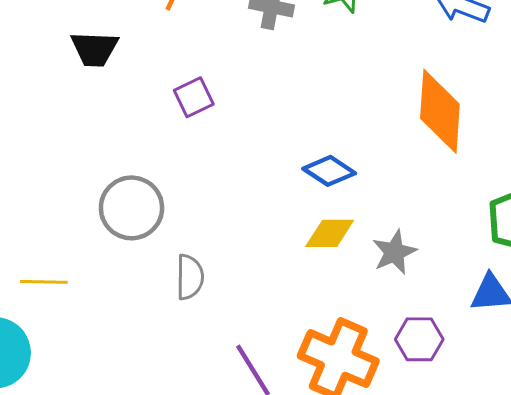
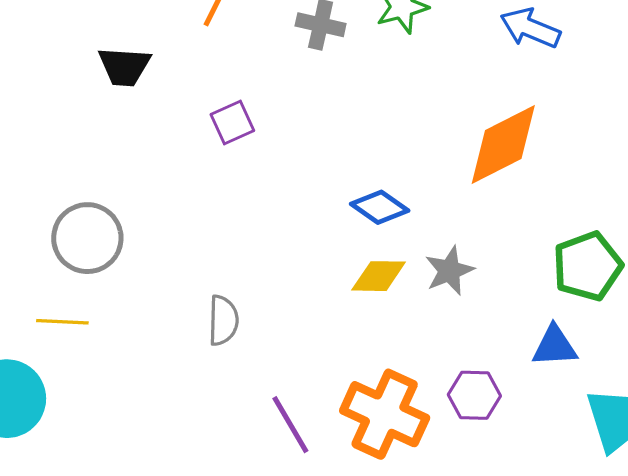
orange diamond: (440, 111) -> (503, 144), turned 58
gray circle: (131, 208) -> (87, 238), moved
gray star: (394, 252) -> (449, 271), moved

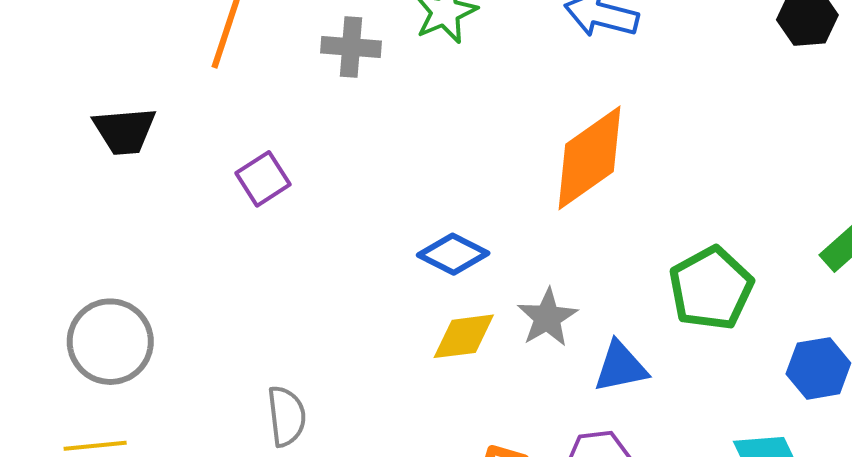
blue triangle: (555, 346) -> (621, 367), moved

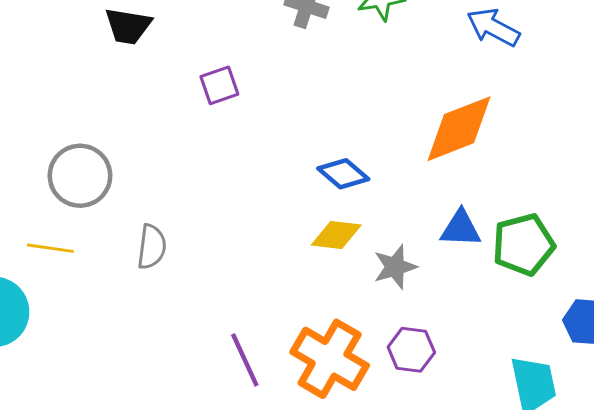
gray star: (547, 318) -> (395, 267), moved
blue triangle: (621, 367) -> (461, 228), moved
gray semicircle: (286, 416) -> (152, 247), moved

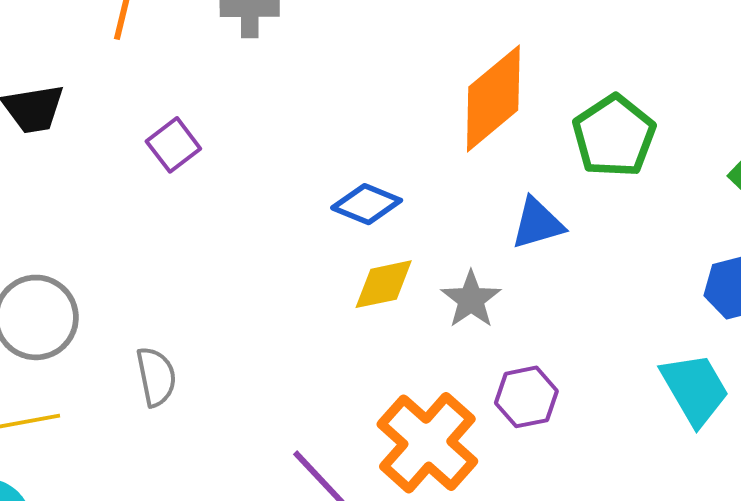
green pentagon: (523, 245) -> (614, 136), moved
orange cross: (330, 359) -> (427, 443), turned 30

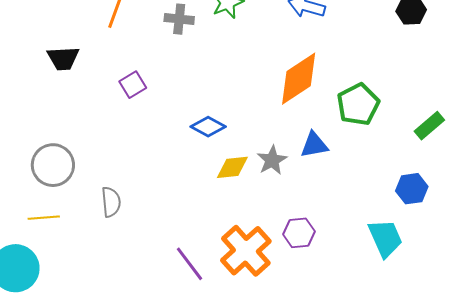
blue diamond: (367, 204) -> (208, 127), moved
gray star: (471, 299) -> (272, 160), moved

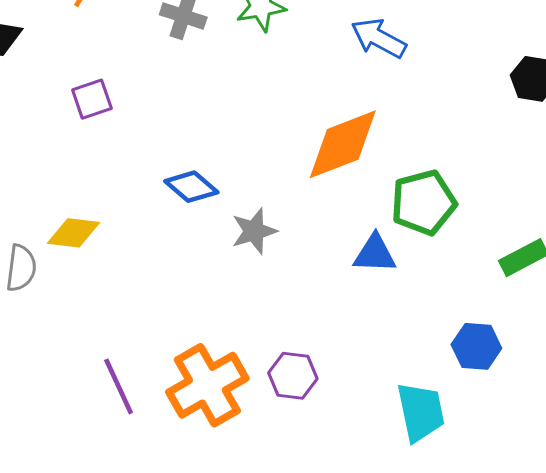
blue triangle: (314, 145) -> (375, 254), moved
gray star: (272, 160) -> (254, 231), moved
yellow diamond: (232, 167) -> (73, 233), moved

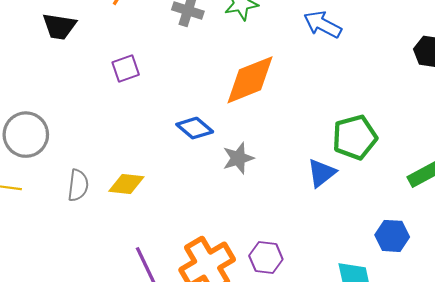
orange diamond: (343, 144) -> (250, 80), moved
yellow diamond: (73, 233) -> (126, 184), moved
blue triangle: (375, 254) -> (321, 173), turned -40

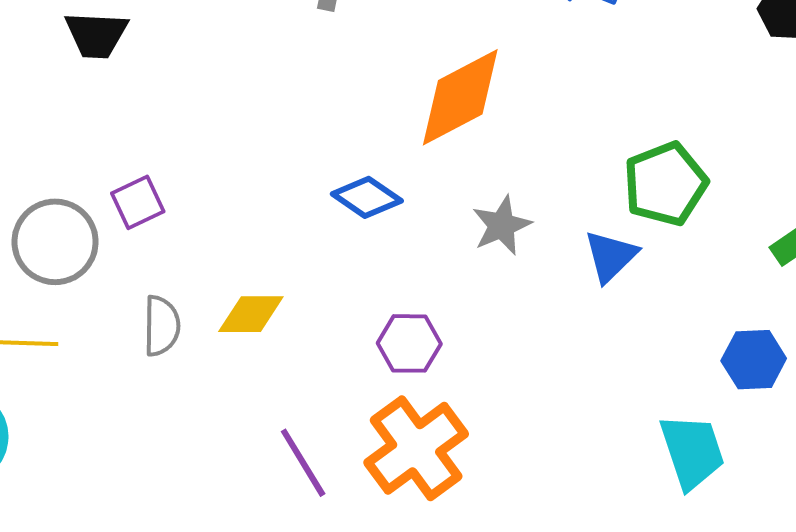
purple square: (126, 68) -> (138, 202), moved
gray star: (238, 158) -> (502, 225), moved
purple hexagon: (266, 257) -> (409, 343), moved

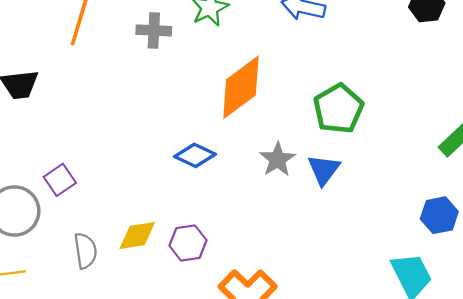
green pentagon: (665, 184) -> (338, 109), moved
blue triangle: (611, 256) -> (324, 170), moved
purple hexagon: (409, 343) -> (188, 243), moved

